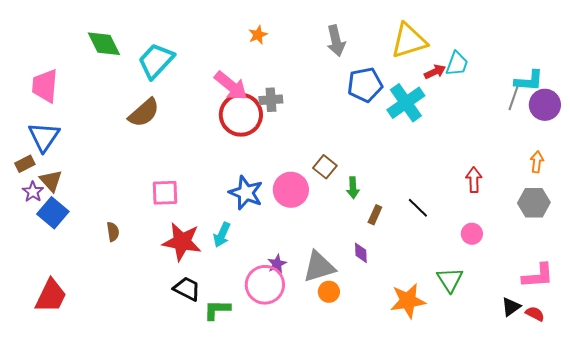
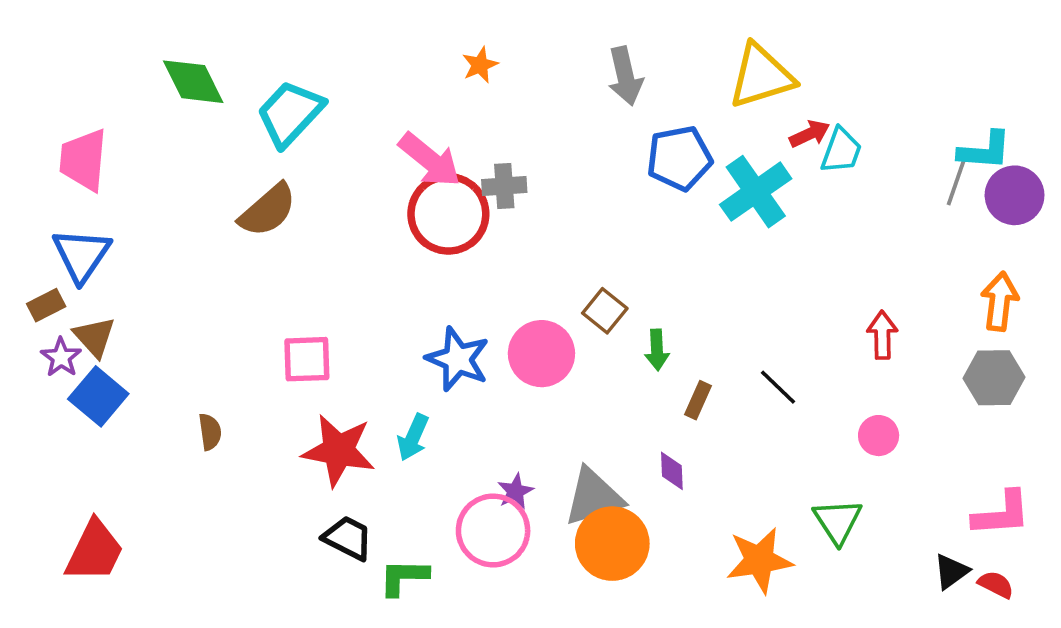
cyan trapezoid: (457, 64) -> (841, 151), moved
orange arrow: (537, 162) -> (1000, 301), size x1.4
orange circle: (329, 292) -> (612, 544), size x1.8

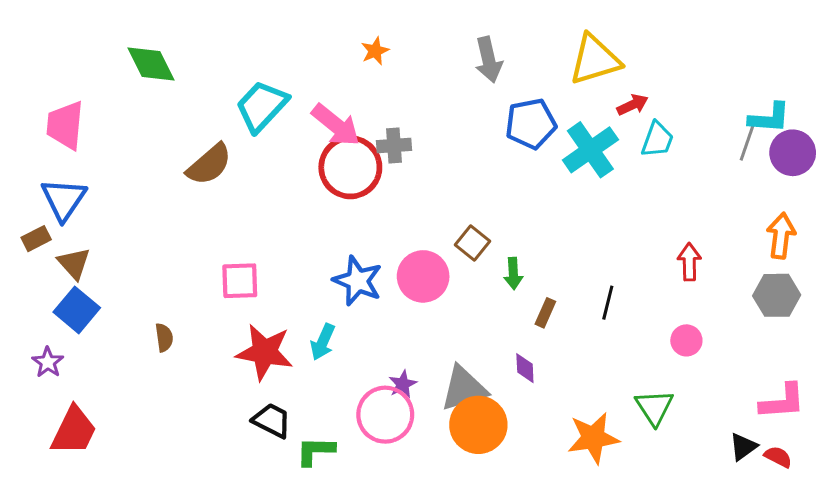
cyan trapezoid: (290, 113) -> (262, 106), moved
cyan trapezoid: (841, 151) -> (657, 140), moved
purple star: (61, 357) -> (48, 362), moved
black line: (778, 387) -> (608, 303), turned 60

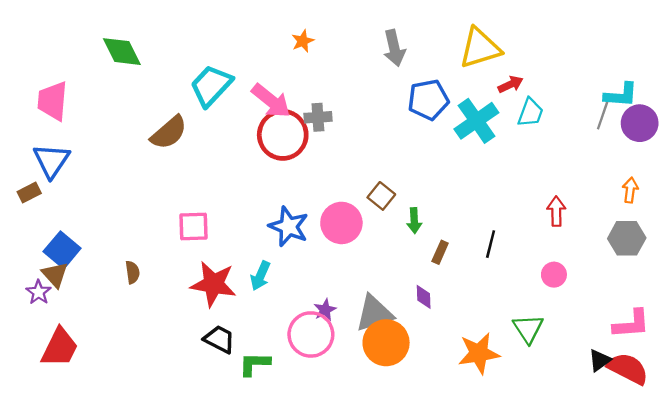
orange arrow: (781, 236) -> (630, 190), size x0.7
brown triangle: (74, 263) -> (55, 275), moved
red semicircle: (778, 457) -> (628, 369), size x1.8

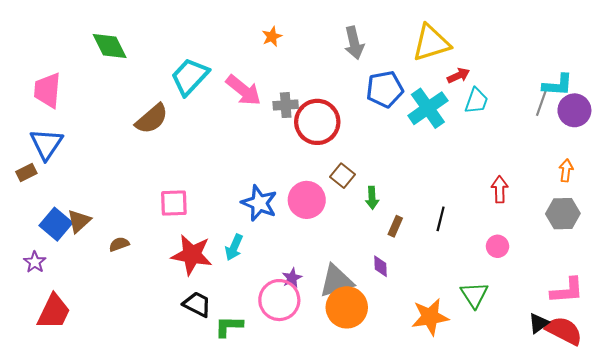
red circle: (283, 135) -> (317, 122), moved
brown semicircle: (132, 272) -> (119, 244), turned -102
brown triangle: (55, 275) -> (79, 221), moved, turned 30

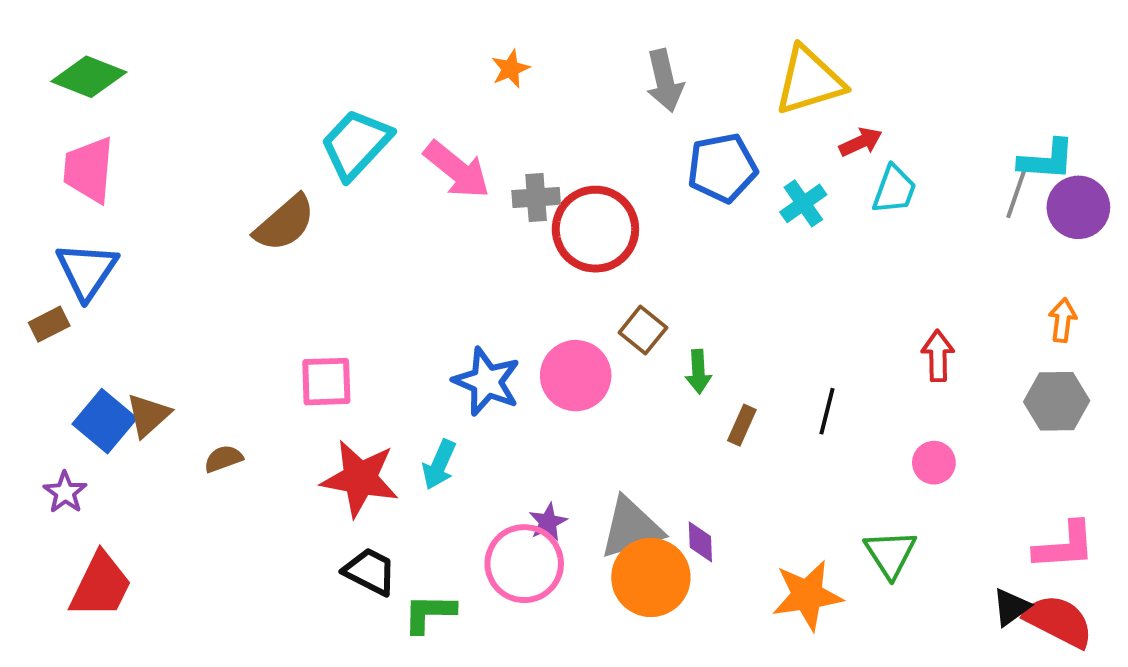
green diamond: (110, 46) -> (89, 77), moved, turned -42
cyan cross: (428, 108) -> (803, 203), size x0.6
purple diamond: (380, 266) -> (700, 542), moved

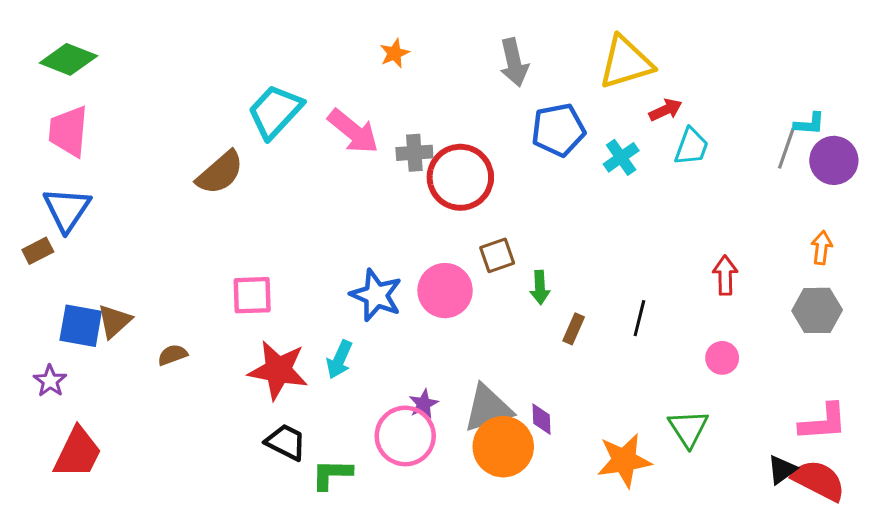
cyan L-shape: (1047, 160) -> (809, 124), size x0.7
brown square: (643, 330) -> (497, 255), turned 32
blue square: (105, 421) -> (81, 326), turned -30

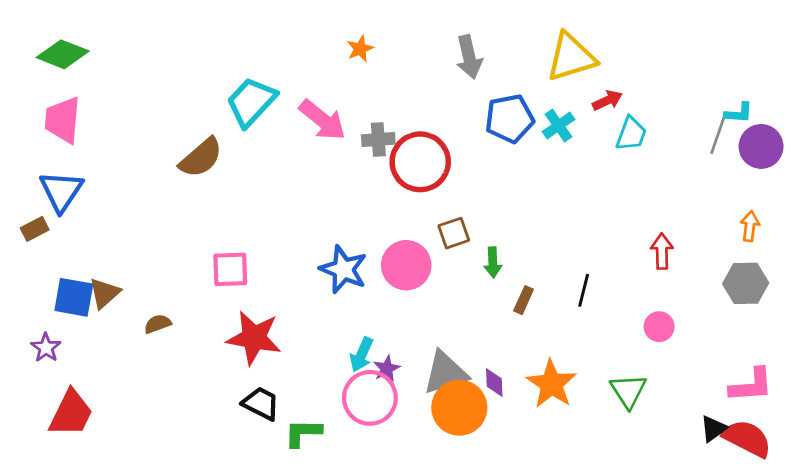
cyan cross: (621, 157) -> (558, 126), moved
cyan arrow: (339, 359) -> (362, 355), moved
orange star: (624, 460) -> (552, 384), moved, turned -30

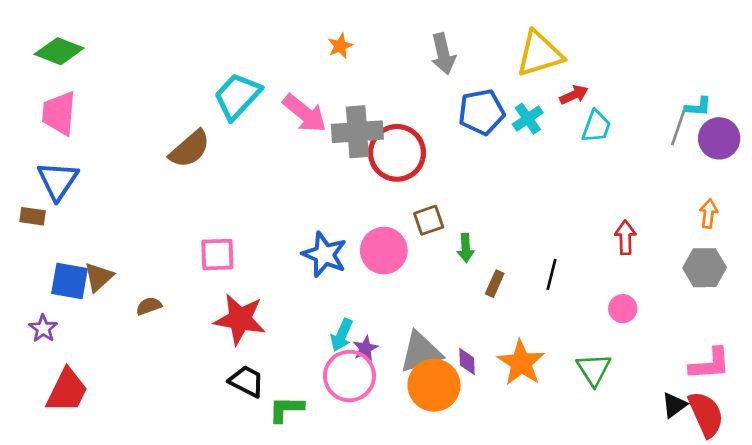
gray cross: (378, 139) -> (357, 132), size x1.6
brown rectangle: (35, 229) -> (33, 216), turned 35
red semicircle: (747, 438) -> (706, 414), turned 39

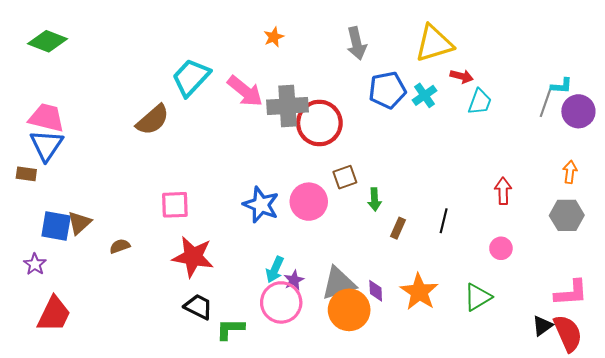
red arrow: (574, 95) -> (462, 76), turned 40
pink trapezoid: (59, 113) -> (47, 118), moved, turned 99
green triangle: (594, 369) -> (478, 297), turned 32

